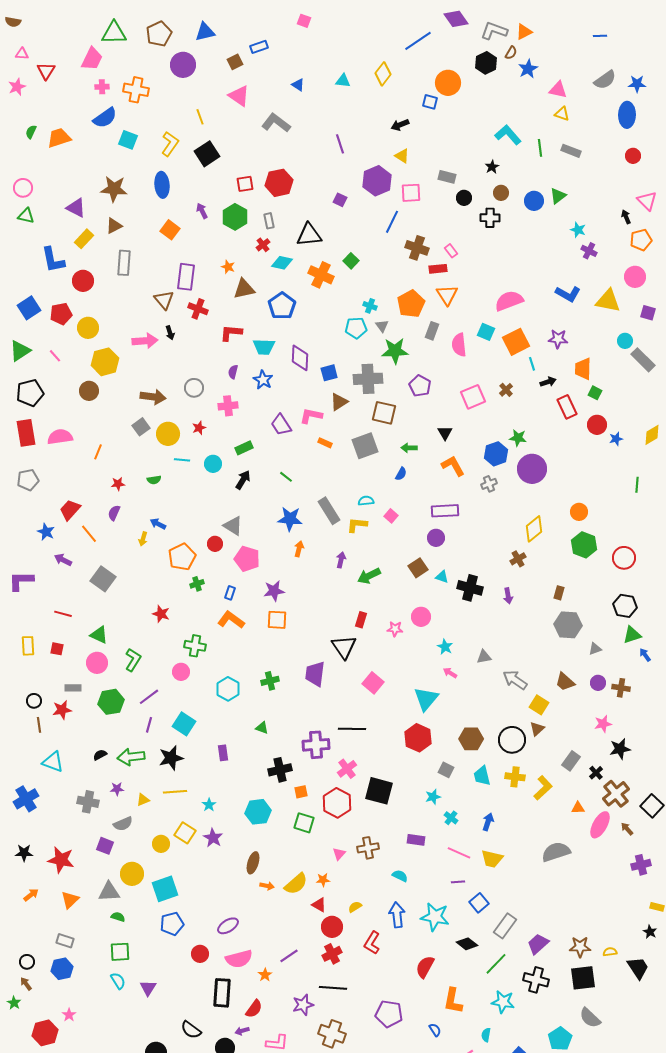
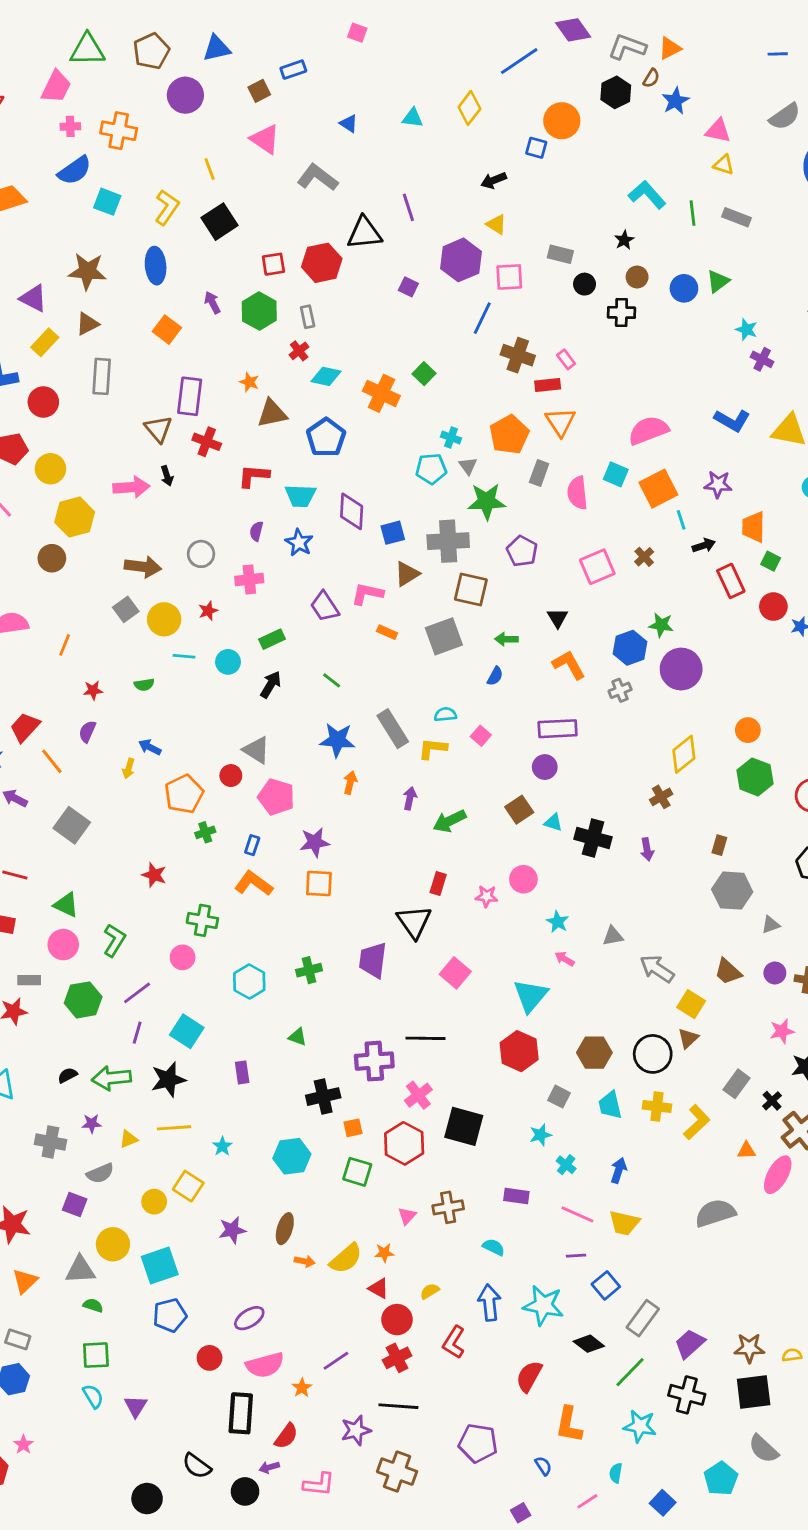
black triangle: (309, 235) -> (364, 233), moved
purple star: (213, 838) -> (232, 1230), moved, turned 30

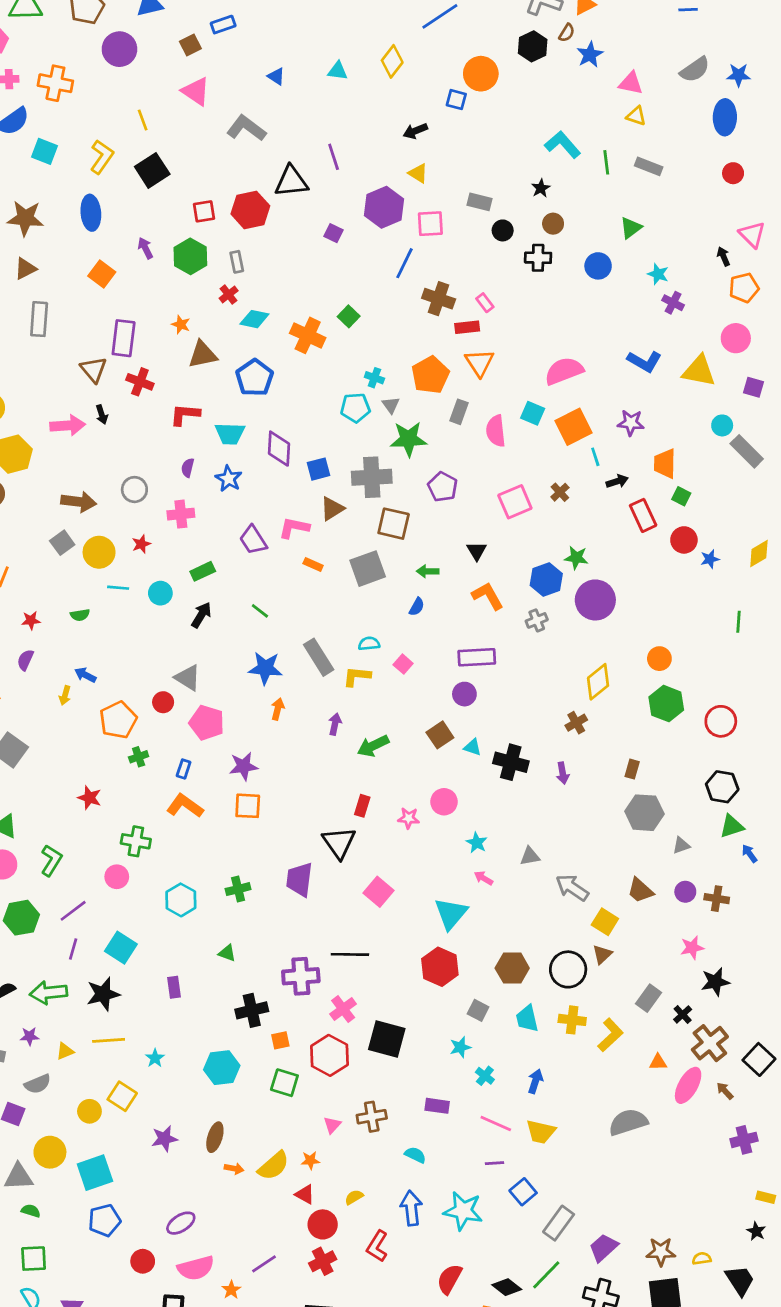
blue circle: (684, 288) -> (598, 266), moved
black diamond: (589, 1344) -> (507, 1287), moved

